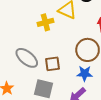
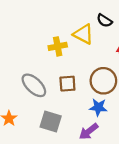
brown square: (53, 64) -> (67, 84), moved

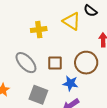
yellow cross: (58, 46) -> (39, 30), moved
blue star: (98, 107) -> (70, 83), moved

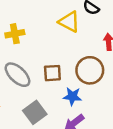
yellow cross: (39, 30) -> (15, 34), moved
gray square: (38, 95) -> (35, 112), turned 36

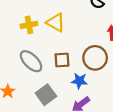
yellow triangle: (69, 22) -> (56, 23), moved

